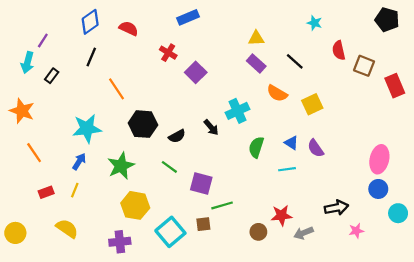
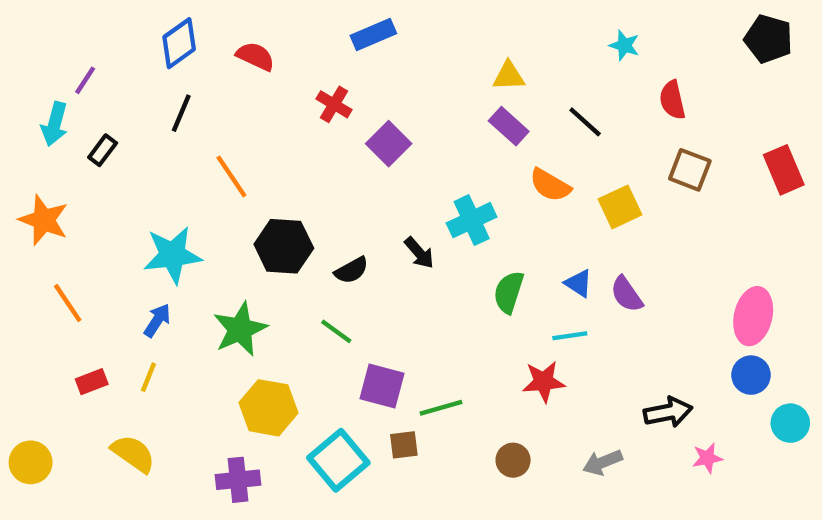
brown square: (364, 66) -> (690, 170), moved
purple square: (201, 183) -> (382, 386), moved
red star: (282, 215) -> (544, 382), moved

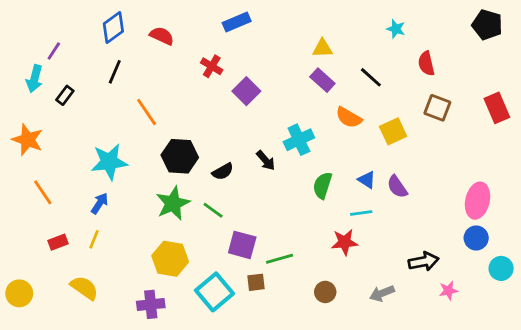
green star: (240, 329) -> (173, 203), moved

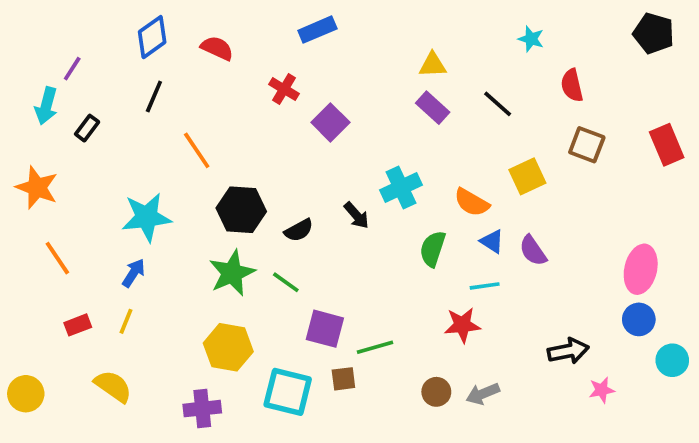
orange semicircle: (349, 118) -> (472, 202), moved
cyan square: (214, 292) -> (288, 392), turned -36
gray arrow: (382, 293) -> (483, 394), moved

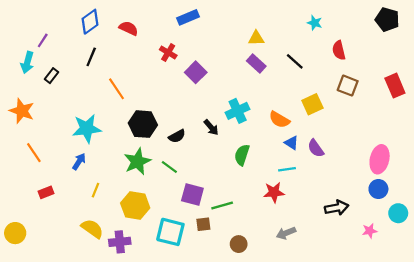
green semicircle: (433, 249) -> (242, 155), moved
yellow line: (126, 321) -> (96, 190), moved
yellow semicircle: (113, 386) -> (92, 229), moved
pink star: (602, 390) -> (370, 231), moved
brown circle: (436, 392) -> (239, 244), moved

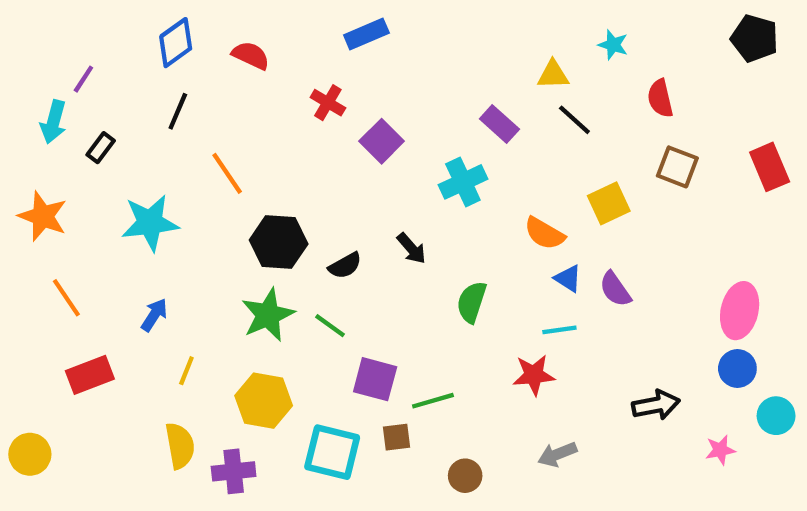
yellow triangle: (256, 38) -> (553, 75), moved
cyan cross: (238, 111) -> (463, 182), moved
cyan star: (87, 128) -> (150, 223), moved
red rectangle: (46, 192) -> (90, 375), size x1.5
yellow semicircle: (92, 229) -> (180, 446), turned 45

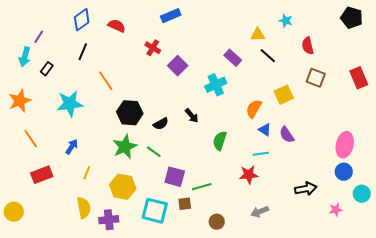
orange star: (43, 216) -> (20, 101), turned 30
orange semicircle: (544, 233) -> (254, 109), turned 90

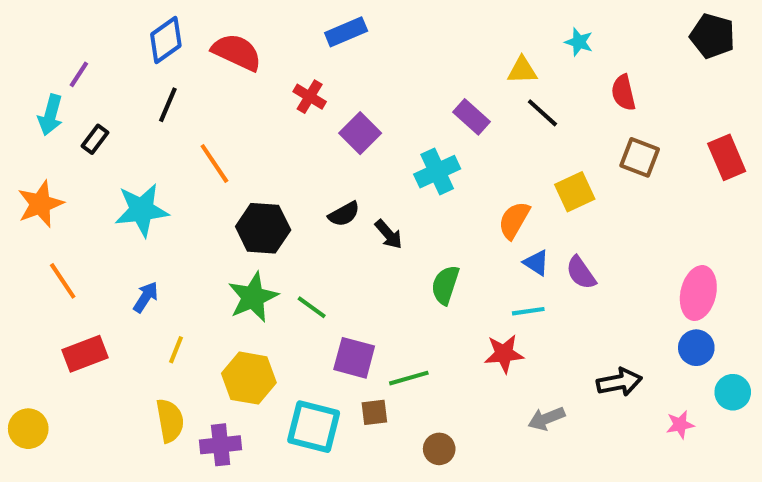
red semicircle: (117, 26) -> (237, 52), size x1.4
black semicircle: (161, 124) -> (344, 214), moved
gray arrow: (260, 212) -> (546, 419), moved

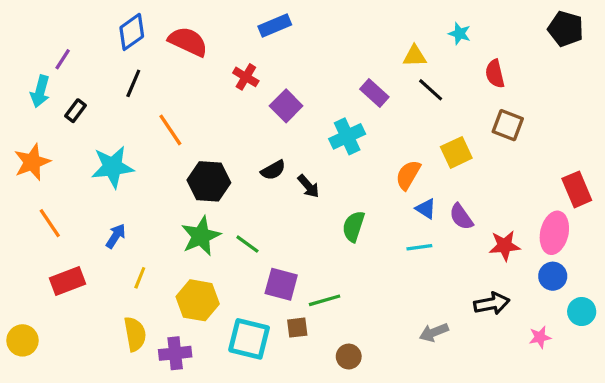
red rectangle: (727, 157) -> (577, 189), moved
red star: (504, 354) -> (505, 246), moved

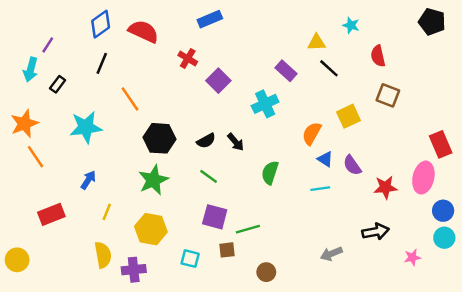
black semicircle: (273, 170) -> (206, 141), moved
orange line: (50, 223) -> (35, 157), moved
green line: (247, 244) -> (209, 176), moved
blue circle: (553, 276) -> (443, 211), moved
cyan square: (249, 339) -> (190, 259), size x0.6

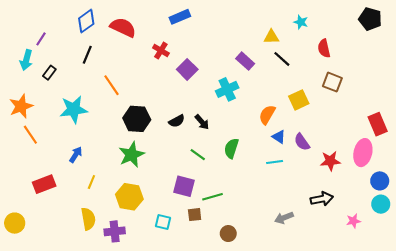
green line: (209, 176) -> (198, 155), moved

